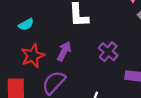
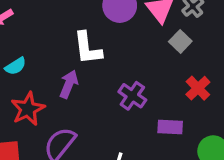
purple arrow: (64, 51) -> (69, 84), moved

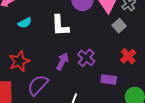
cyan semicircle: (15, 66) -> (25, 23), moved
purple arrow: (69, 84) -> (62, 61), moved

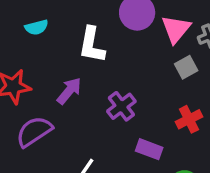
purple arrow: (62, 61) -> (69, 91), moved

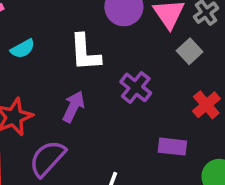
purple cross: (121, 106) -> (136, 87), moved

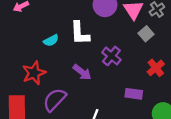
cyan semicircle: (23, 49) -> (51, 40), moved
purple arrow: (73, 107) -> (82, 72), moved, turned 102

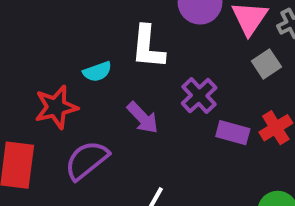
cyan semicircle: (51, 40) -> (97, 72), moved
purple rectangle: (134, 94) -> (233, 133), moved

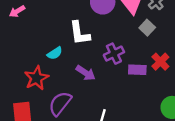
purple cross: (199, 96) -> (114, 54), turned 30

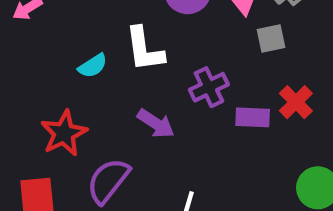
gray square: (147, 28) -> (271, 39), turned 35
cyan semicircle: (55, 53) -> (93, 66), moved

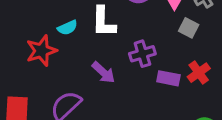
gray square: (271, 39) -> (189, 28), turned 30
red star: (64, 133) -> (41, 51), moved

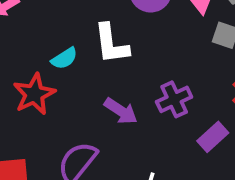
purple cross: (142, 54) -> (174, 99), moved
purple rectangle: (168, 78) -> (213, 137), moved, turned -45

